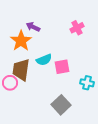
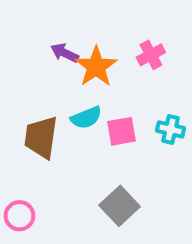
orange star: (21, 41) -> (96, 67), moved
pink circle: (10, 83) -> (19, 216), moved
cyan cross: (87, 83) -> (171, 129), moved

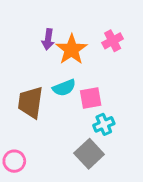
purple arrow: (65, 53) -> (48, 39), turned -108
cyan cross: (171, 129) -> (104, 124), moved, turned -36

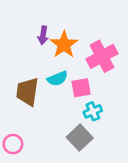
pink cross: (113, 41) -> (102, 56), moved, size x1.6

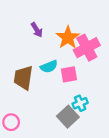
purple arrow: (43, 35) -> (37, 30), turned -40
orange star: (64, 45) -> (68, 38), moved
cyan cross: (93, 111) -> (80, 103), moved

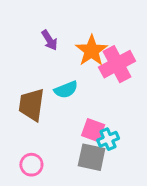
pink square: (69, 74) -> (93, 130), moved, turned 30
gray square: (68, 117) -> (92, 157), turned -35
pink circle: (11, 122) -> (31, 165), moved

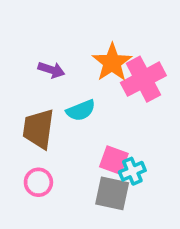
purple arrow: (49, 40) -> (51, 70), moved, turned -40
pink circle: (31, 165) -> (38, 182), moved

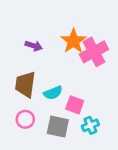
cyan semicircle: (81, 110) -> (53, 93), moved
cyan cross: (132, 171) -> (90, 125), moved
gray square: (112, 193) -> (58, 127), moved

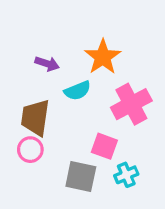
pink cross: (94, 52) -> (131, 104), moved
cyan semicircle: (53, 93) -> (77, 91), moved
pink circle: (25, 119) -> (30, 150), moved

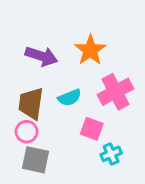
purple arrow: (47, 64) -> (41, 56), size x1.5
cyan semicircle: (77, 91) -> (70, 98), moved
gray square: (81, 177) -> (35, 160), moved

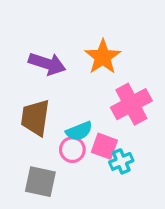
cyan semicircle: (70, 98) -> (79, 131), moved
pink circle: (27, 132) -> (72, 150), moved
cyan cross: (111, 154) -> (121, 161), moved

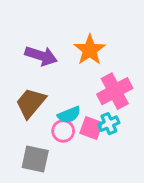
brown trapezoid: (35, 118) -> (31, 103), turned 32
cyan cross: (121, 161) -> (109, 124), moved

